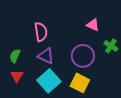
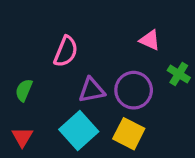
pink semicircle: (41, 32) -> (66, 51), turned 30
purple triangle: (46, 56) -> (92, 90), moved, turned -36
red triangle: (17, 76) -> (22, 137), moved

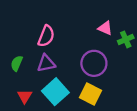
green cross: (179, 74) -> (126, 39), moved, turned 35
purple triangle: (92, 90) -> (46, 63), moved
red triangle: (22, 137) -> (25, 96), moved

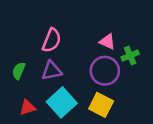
pink triangle: (105, 28) -> (107, 42), moved
green cross: (126, 39) -> (130, 56), moved
red triangle: (25, 96) -> (28, 107), turned 42

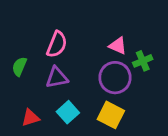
green semicircle: (19, 71) -> (19, 66), moved
cyan square: (62, 102) -> (68, 112), size x0.7

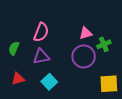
pink triangle: (118, 46) -> (86, 33), turned -40
yellow square: (111, 115) -> (109, 84), moved, turned -30
red triangle: (30, 118) -> (18, 79), moved

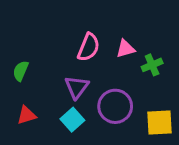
pink semicircle: (41, 32) -> (89, 47), moved
purple triangle: (41, 56) -> (77, 87), moved, turned -42
purple circle: (84, 56) -> (115, 106), moved

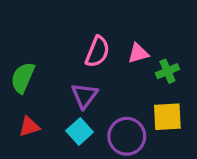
green semicircle: (21, 71) -> (23, 78), size x1.4
purple circle: (115, 106) -> (127, 136), moved
yellow square: (159, 123) -> (167, 117), moved

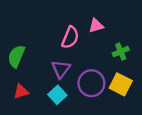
pink triangle: (138, 53) -> (96, 26), moved
yellow square: (167, 117) -> (121, 84), turned 30
purple circle: (127, 136) -> (91, 83), moved

